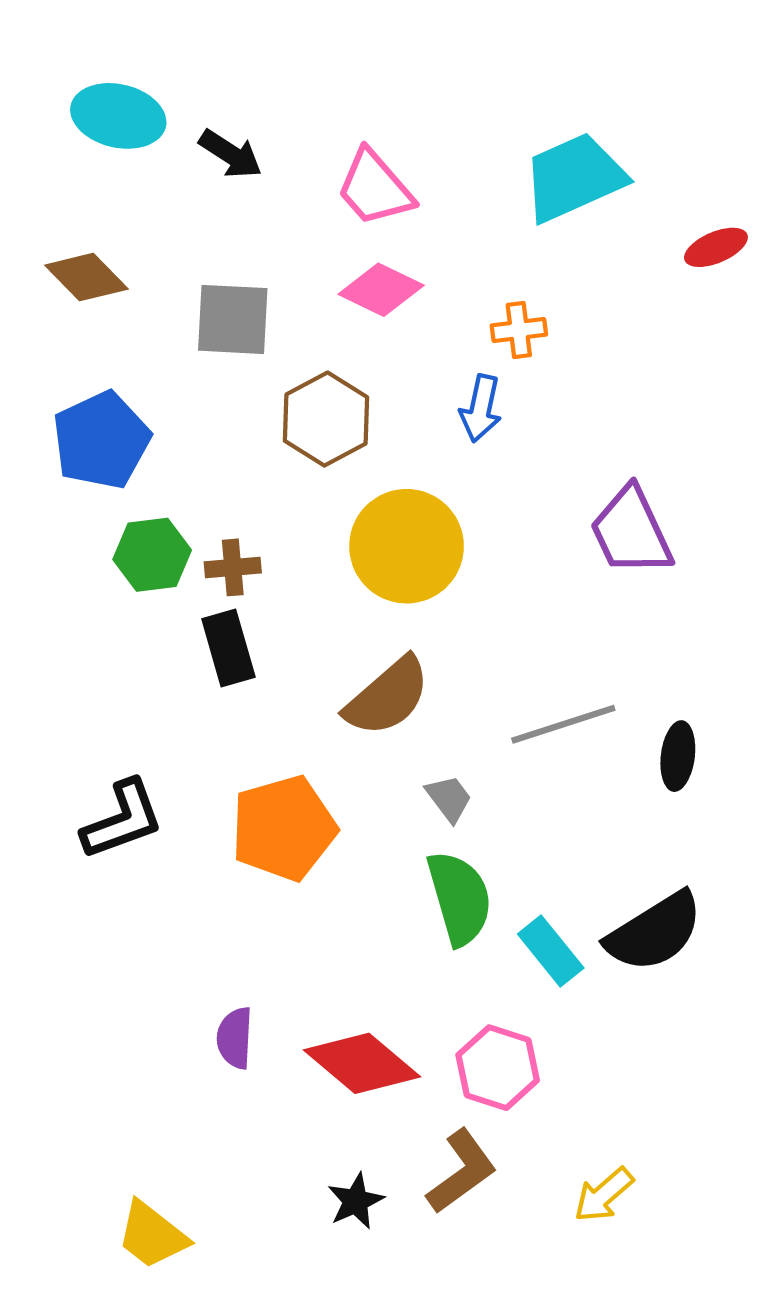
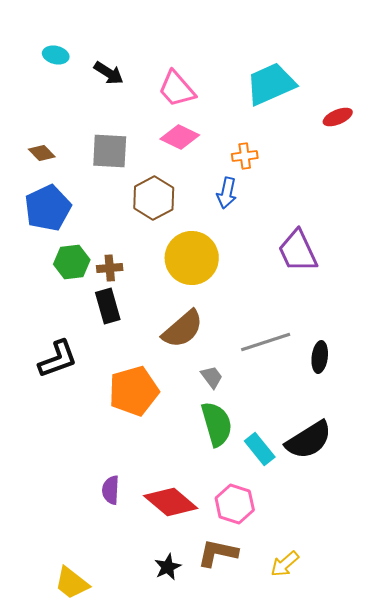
cyan ellipse: (118, 116) -> (56, 55), size x0.6
brown diamond: (86, 277) -> (42, 153), moved, size x0.7
black L-shape: (123, 820) -> (58, 359), moved
brown L-shape: (462, 1171) -> (218, 553), turned -132

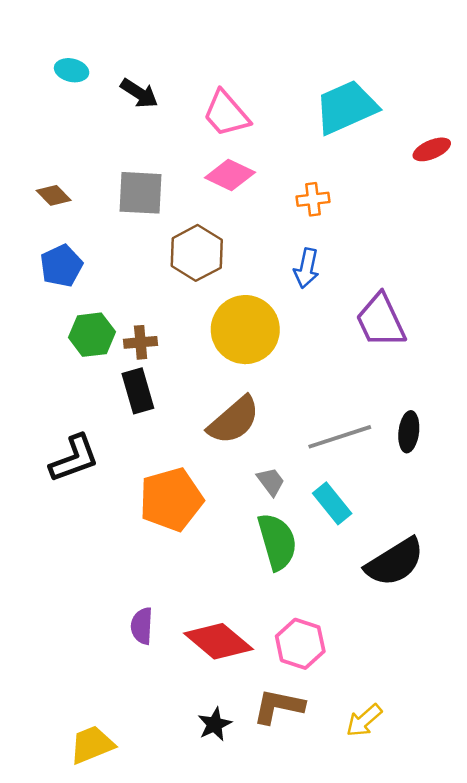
blue arrow: (227, 193) -> (307, 268), moved
blue pentagon: (48, 208) -> (61, 266), size x0.7
black ellipse: (320, 357) -> (409, 432), moved
cyan rectangle: (260, 449) -> (332, 503), moved
yellow trapezoid: (72, 583) -> (92, 745), turned 120

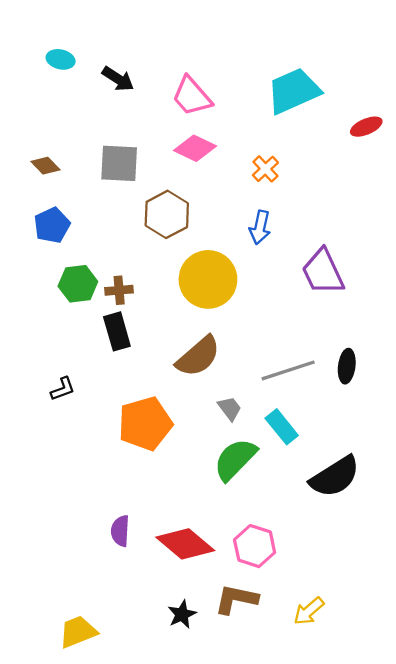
orange cross: (313, 199) -> (265, 169), turned -36
black L-shape: (74, 459) -> (63, 389), size x0.6
green semicircle: (277, 542) -> (235, 459), turned -120

